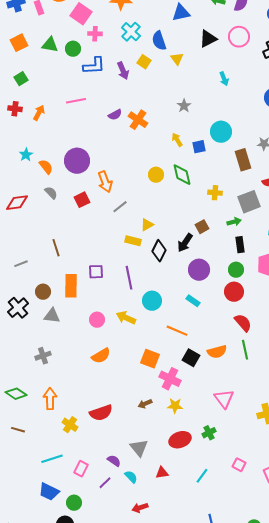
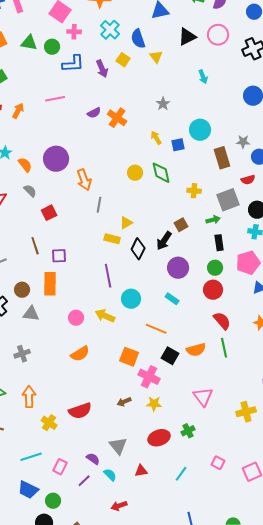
red square: (82, 200) -> (49, 213), moved
gray line: (120, 207) -> (99, 205), turned -42
purple square: (96, 272) -> (59, 256), moved

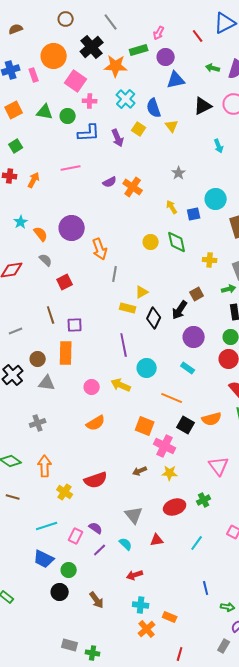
purple semicircle: (93, 459) -> (96, 528), moved

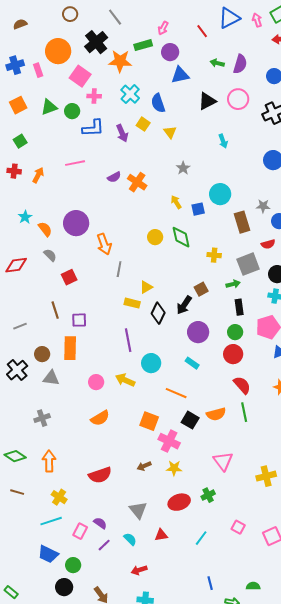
green triangle: (45, 112) -> (49, 107), turned -30
yellow triangle: (172, 126) -> (170, 132), moved
yellow cross: (65, 492) -> (59, 497), moved

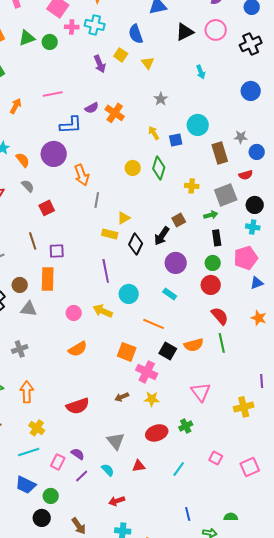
cyan cross: (130, 94) -> (95, 25), moved, turned -30
blue L-shape: (93, 128) -> (71, 125), moved
green diamond: (181, 237) -> (159, 168), turned 30

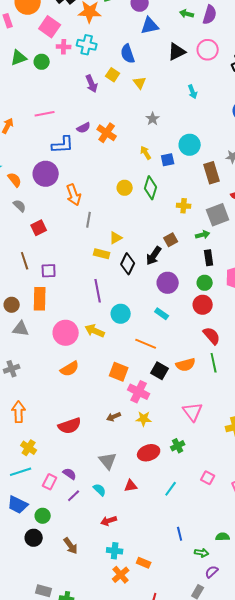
pink circle: (74, 313) -> (66, 333), size x1.6

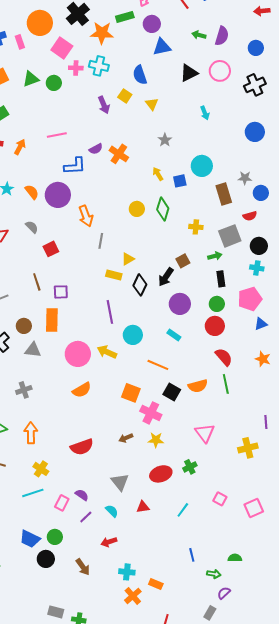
orange semicircle: (15, 180) -> (32, 192), moved
blue trapezoid: (18, 505) -> (30, 539), moved
red arrow: (109, 521) -> (109, 542), moved

